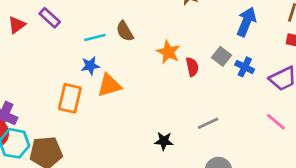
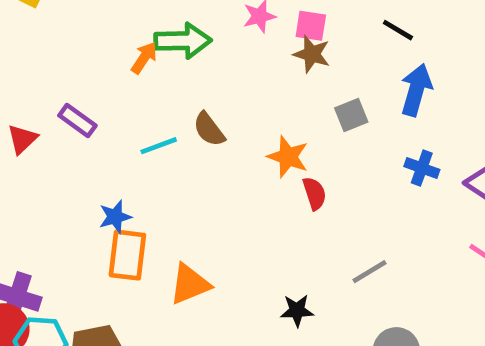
gray square: (222, 56) -> (351, 115), moved, turned 36
blue star: (90, 66) -> (115, 217), moved
red semicircle: (192, 67) -> (314, 193), moved
orange triangle: (109, 85) -> (190, 284), moved

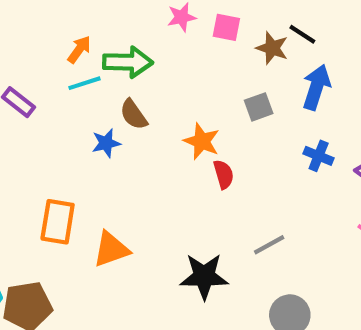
green arrow: (183, 41) -> (128, 62), moved
brown star: (312, 54) -> (272, 48), moved
cyan line: (159, 146) -> (84, 83), moved
blue star: (115, 217) -> (106, 143), moved
black star: (297, 311) -> (204, 276), size x1.6

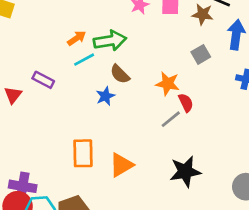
orange arrow: (79, 49) -> (77, 38), turned 30
gray line: (269, 245) -> (171, 119), moved

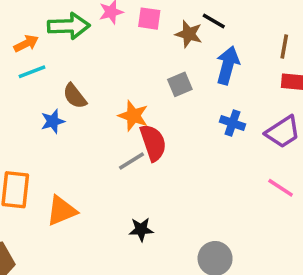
green arrow: (110, 41) -> (69, 26), moved
red semicircle: (186, 103) -> (153, 143), size x1.5
black star: (185, 172) -> (141, 229), size x0.6

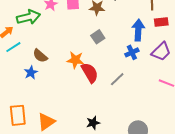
blue arrow: (228, 65) -> (138, 30), moved
blue cross: (232, 123) -> (132, 52), turned -32
gray line: (132, 161) -> (117, 79), moved

